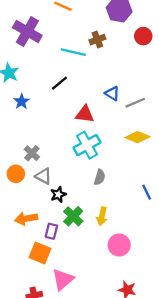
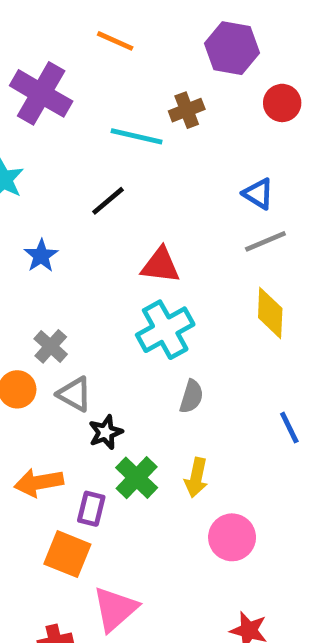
blue triangle: (112, 93) -> (258, 194), moved
blue star: (22, 102) -> (41, 256), moved
yellow diamond: (138, 137) -> (270, 313), turned 70

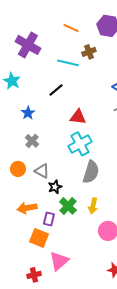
orange line: (115, 41) -> (71, 28), moved
gray cross: (51, 346) -> (32, 141), moved
gray semicircle: (191, 397) -> (91, 172), size x1.6

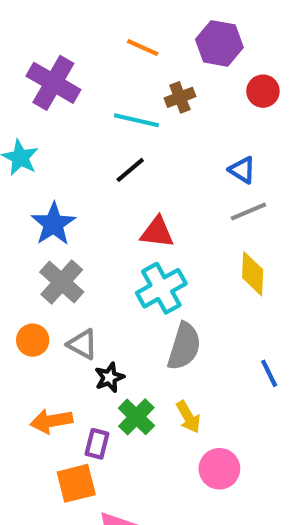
black line: (56, 90) -> (130, 170), moved
blue star: (28, 113) -> (53, 224), size x1.5
gray cross: (32, 141) -> (62, 282), size x1.5
yellow arrow: (93, 206) -> (188, 417), turned -42
orange square: (39, 238) -> (76, 483), turned -36

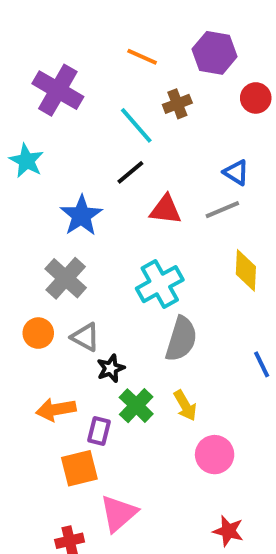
cyan line: (136, 120) -> (136, 125), turned 36
gray line: (248, 211) -> (222, 210), moved
blue star: (53, 224) -> (81, 216), moved
red triangle: (157, 232) -> (166, 210), moved

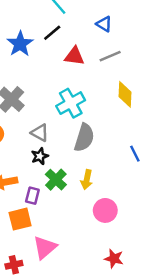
blue triangle: (236, 172) -> (104, 24), moved
blue star: (81, 216) -> (20, 44), moved
gray triangle: (85, 337) -> (40, 133), moved
yellow arrow: (185, 406) -> (87, 180), turned 42

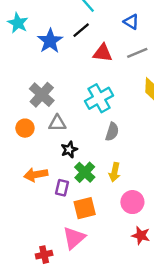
gray triangle: (40, 133) -> (57, 123), moved, turned -30
gray semicircle: (84, 138) -> (112, 132), size x0.7
orange square: (20, 219) -> (85, 208), moved
red star: (114, 259) -> (141, 235), moved

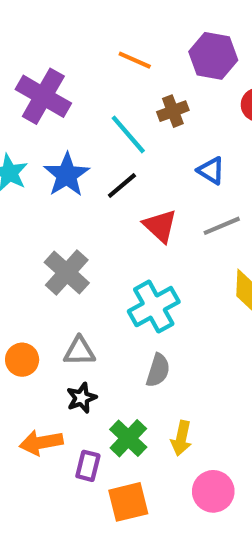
blue star: (50, 41) -> (67, 175), moved
red triangle: (103, 53) -> (160, 226), turned 36
gray cross: (42, 95) -> (67, 273), moved
gray semicircle: (112, 132) -> (158, 370), moved
black star: (69, 150) -> (82, 398), moved

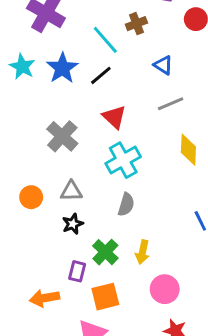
red triangle: (160, 226) -> (114, 117), moved
orange arrow: (41, 442) -> (45, 298), moved

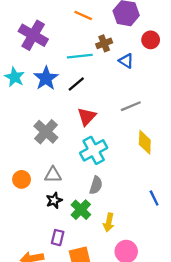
cyan line: (105, 40) -> (80, 56), turned -55
blue triangle: (163, 65) -> (126, 61), moved
red triangle: (114, 117) -> (87, 117), turned 30
green cross: (105, 252) -> (81, 210), moved

